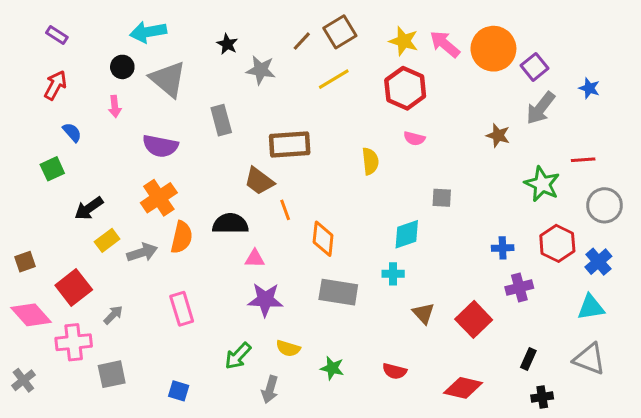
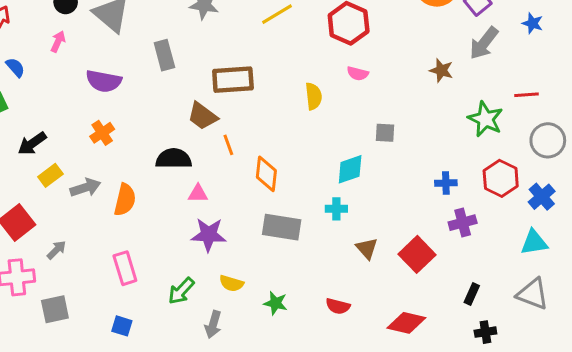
pink arrow: (115, 106) -> (58, 42), turned -150
orange cross: (159, 198) -> (102, 133), size x0.7
orange semicircle: (182, 237) -> (125, 200), moved
pink rectangle: (182, 309) -> (125, 268), moved

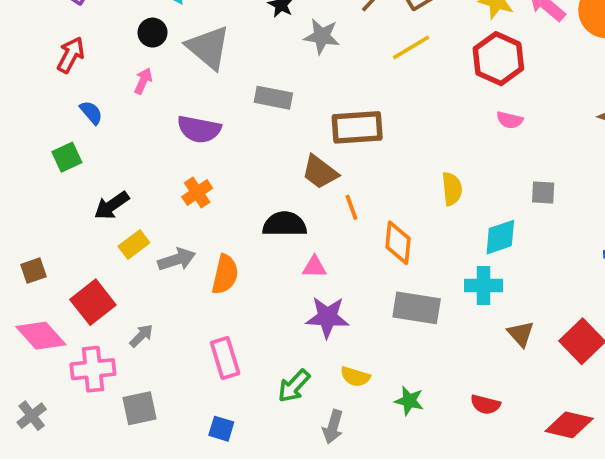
gray rectangle: (164, 55) -> (273, 98), turned -64
yellow semicircle: (314, 96) -> (452, 189), moved
cyan cross: (336, 209) -> (484, 285), size x1.4

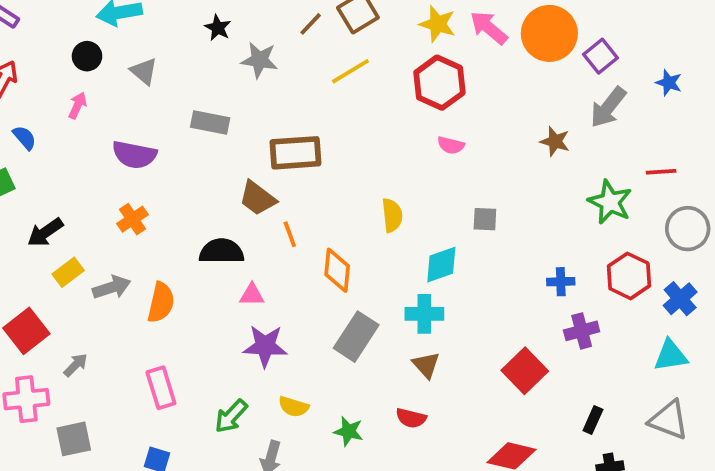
gray triangle: (208, 47) -> (144, 71), size x0.6
gray rectangle: (417, 308) -> (356, 337), turned -66
brown triangle: (521, 334) -> (426, 365), moved
red semicircle: (485, 405) -> (411, 418), moved

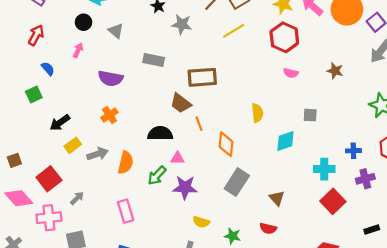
brown star: (555, 141) -> (335, 71), moved
cyan cross: (424, 314) -> (324, 169), moved
green arrow: (231, 416) -> (157, 176), moved
black rectangle: (593, 420) -> (372, 230), turned 48

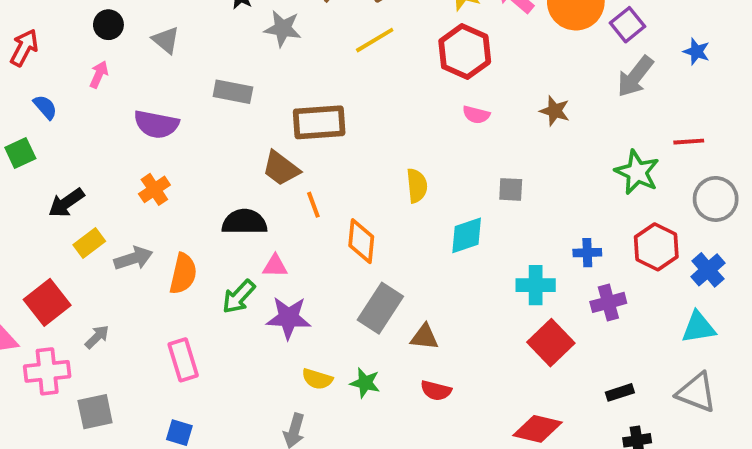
brown triangle: (277, 198) -> (424, 337), moved, turned -42
green star: (232, 236) -> (365, 383), moved

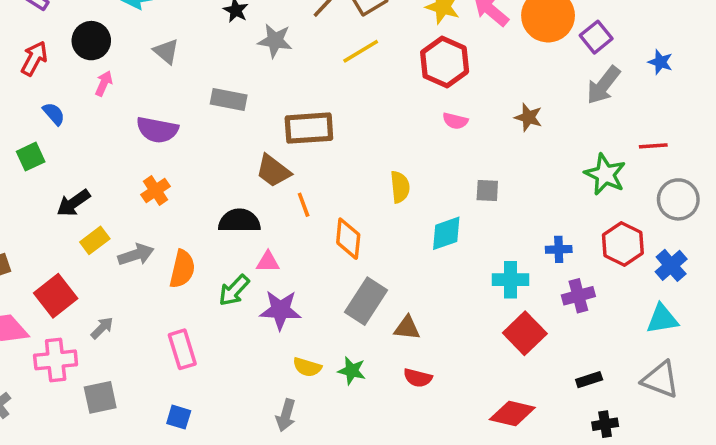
black circle: (108, 25) -> (91, 41), moved, size x1.4

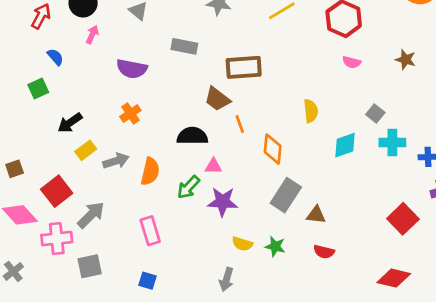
gray square: (487, 190) -> (375, 114), turned 36
cyan cross: (511, 280) -> (392, 142), moved
gray arrow: (102, 328) -> (91, 215), size x1.6

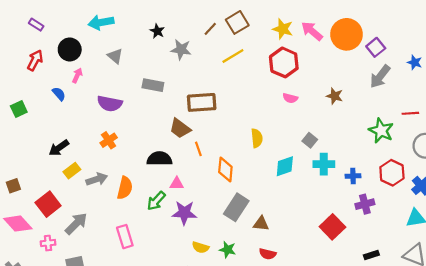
blue semicircle: (55, 57) -> (59, 94), moved
green square: (38, 88) -> (19, 109), moved
pink cross: (57, 239) -> (48, 243), size x0.6

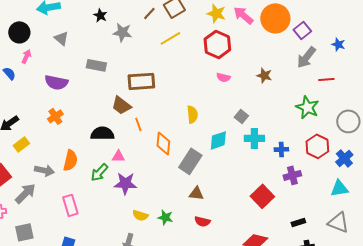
red line: (410, 113) -> (326, 79), moved
gray arrow: (97, 179) -> (44, 170), moved, turned 30
gray rectangle: (236, 207) -> (190, 161), moved

